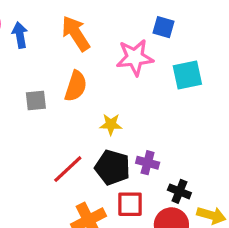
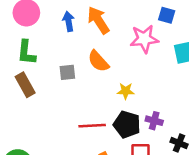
blue arrow: (20, 35) -> (69, 21), moved
orange semicircle: (76, 86) -> (98, 61), turned 120
red line: (68, 169) -> (92, 126), turned 40

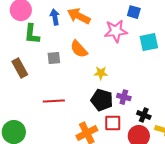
orange arrow: (98, 20) -> (79, 16), turned -30
green L-shape: (26, 52) -> (32, 34), moved
red line: (92, 126) -> (54, 101), moved

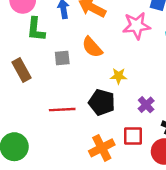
purple cross: (124, 97) -> (146, 105), turned 32
black pentagon: (102, 100) -> (102, 102), moved

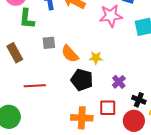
orange semicircle: (92, 47) -> (70, 54), moved
red line: (62, 110) -> (35, 86), moved
orange cross: (102, 148) -> (82, 118), turned 30

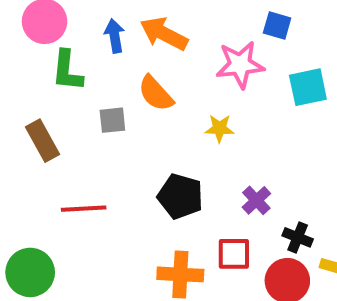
orange semicircle: (70, 54) -> (156, 93), moved
yellow star: (96, 58) -> (219, 128), moved

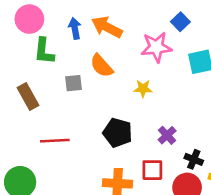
blue square: (277, 26) -> (180, 22), turned 30

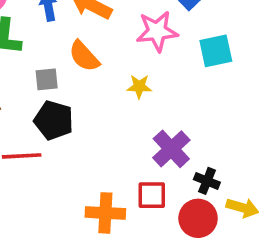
black pentagon: (118, 133) -> (54, 120), moved
purple cross: (167, 135) -> (171, 149), size x1.5

